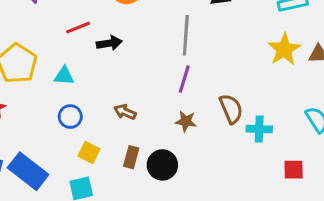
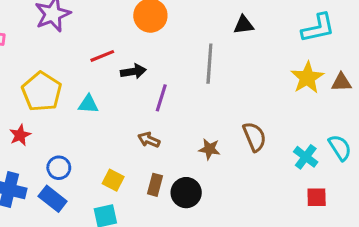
purple line: (184, 79) -> (161, 98), moved
blue circle: (70, 117) -> (59, 168), moved
cyan cross: (259, 129) -> (306, 157), moved, turned 35
blue rectangle: (28, 171) -> (53, 199), size x0.7

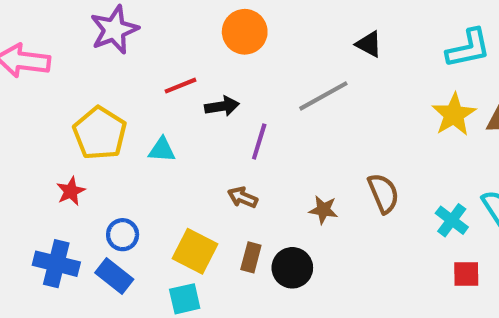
black triangle: (244, 25) -> (369, 44), turned 35
gray line: (209, 64) -> (323, 96), turned 57
yellow square: (113, 180) -> (195, 251), size x1.5

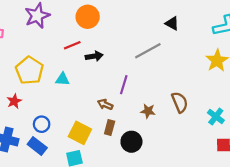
orange circle: (245, 32) -> (88, 17), moved
purple line: (259, 141) -> (124, 85), moved
brown rectangle: (251, 257) -> (110, 127), moved

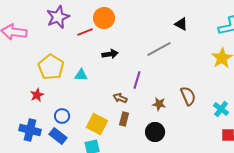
red line: (72, 45) -> (85, 32), moved
black circle: (131, 142) -> (155, 132), moved

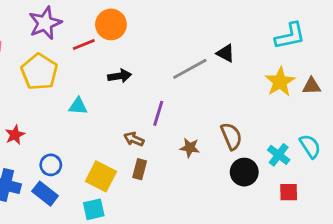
black triangle: (181, 24) -> (226, 53), moved
yellow pentagon: (51, 67) -> (39, 72), moved
black circle: (155, 132) -> (244, 172), moved

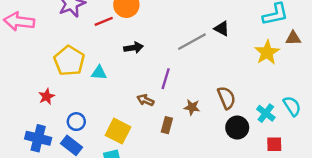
yellow pentagon: (39, 72) -> (69, 61), moved
brown triangle: (312, 86) -> (293, 38), moved
brown rectangle: (140, 169) -> (167, 125), moved

